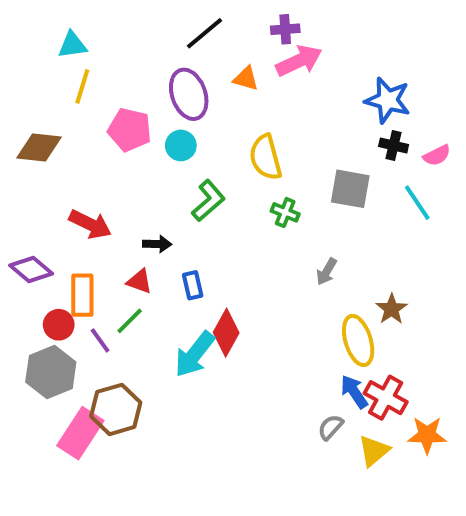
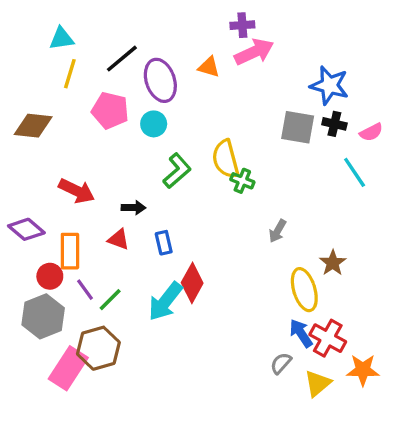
black line: (204, 33) -> (122, 59), moved
yellow semicircle: (266, 157) -> (226, 159), moved
gray square: (350, 189) -> (298, 127), moved
green line: (130, 321) -> (110, 300), moved

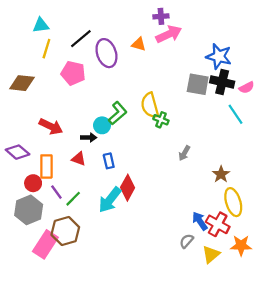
cyan circle: (154, 124) -> (102, 125), moved
black cross: (334, 124) -> (222, 82), size x1.5
yellow ellipse: (304, 290) -> (233, 202), moved

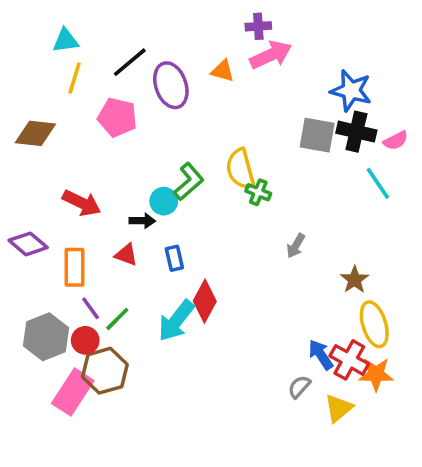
red circle: (33, 183) -> (85, 340), moved
orange star: (241, 245) -> (376, 374), moved

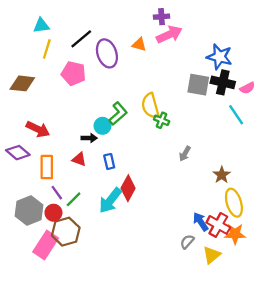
red arrow: (82, 203) -> (38, 129), moved

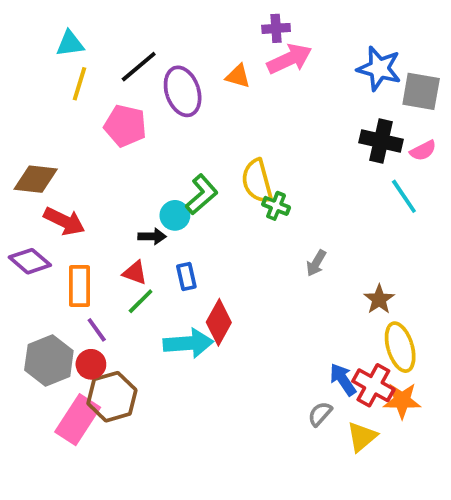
blue star: (219, 57) -> (379, 68), moved
brown diamond: (22, 83) -> (36, 179), moved
gray square: (198, 85) -> (421, 91), moved
green line: (74, 199) -> (141, 301), moved
cyan arrow: (110, 200) -> (188, 343), turned -132

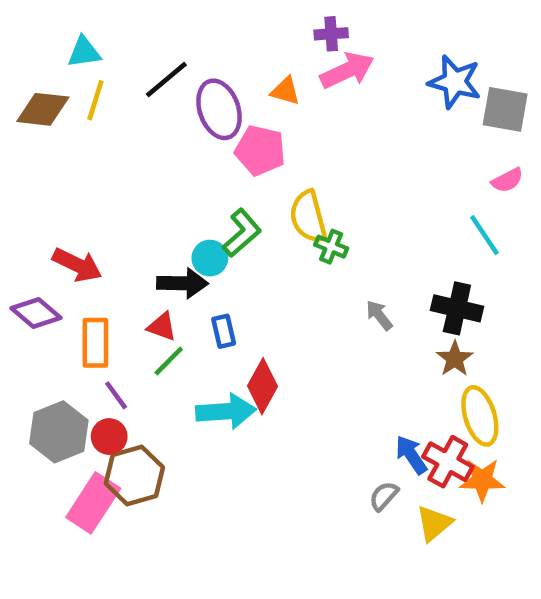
pink pentagon: (125, 126) -> (260, 150), moved
black cross: (381, 141) -> (457, 308), moved
brown diamond: (36, 179) -> (43, 109), moved
black arrow: (152, 236) -> (182, 283), size x1.5
gray arrow: (316, 263) -> (379, 315), turned 112

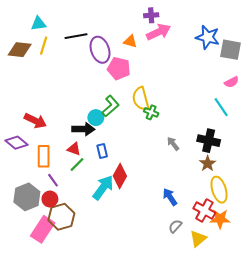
black line: (166, 80) -> (76, 36), turned 30
cyan arrow: (226, 411) -> (103, 188), turned -50
blue arrow: (411, 455) -> (170, 197), moved

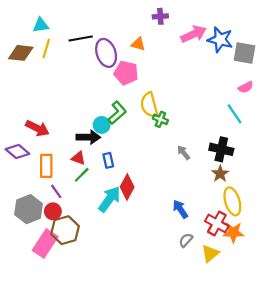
pink arrow: (158, 32) -> (194, 34), moved

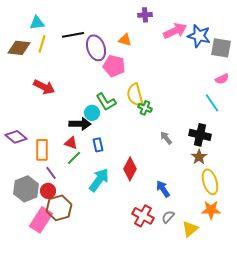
green L-shape: (117, 113) -> (106, 102), turned 100
red arrow: (37, 128) -> (44, 87), moved
red diamond: (127, 187) -> (130, 169), moved
red cross: (217, 224) -> (143, 216), moved

